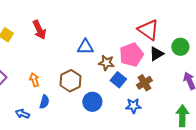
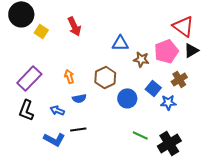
blue square: (118, 80) -> (153, 88), moved
blue semicircle: (44, 102) -> (79, 98), turned 64

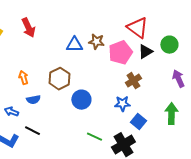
brown star: (141, 59) -> (96, 42), moved
blue square: (153, 88) -> (138, 122), moved
black line: (78, 129) -> (32, 131), turned 35

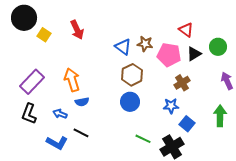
red triangle: (137, 28) -> (186, 30), size x0.7
blue triangle: (74, 45) -> (123, 47), turned 36
pink pentagon: (120, 53) -> (169, 55), turned 30
orange arrow: (23, 78) -> (72, 80), size x1.6
brown hexagon: (59, 79) -> (132, 75), moved

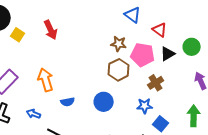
blue triangle: (123, 47) -> (133, 15), moved
brown hexagon: (132, 75) -> (119, 70), moved
blue semicircle: (82, 102) -> (68, 102), moved

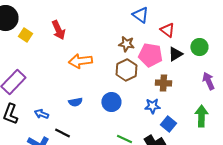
orange arrow: (46, 80) -> (80, 61), moved, turned -80
brown cross: (156, 83) -> (163, 83), turned 35

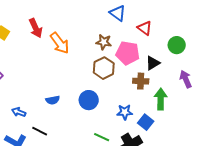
black triangle: (175, 54) -> (153, 63), moved
orange arrow: (80, 61) -> (60, 43), moved, turned -120
blue star: (152, 106) -> (125, 112), moved
green arrow: (201, 116) -> (161, 99), moved

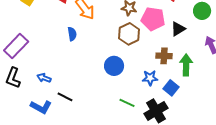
brown cross: (141, 81) -> (164, 56), moved
blue semicircle: (53, 100) -> (72, 34), moved, turned -88

